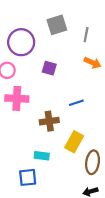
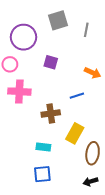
orange arrow: (93, 63) -> (93, 73), moved
blue square: (28, 177) -> (42, 174), moved

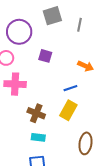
brown cross: (51, 113) -> (36, 113), moved, turned 30
yellow rectangle: (75, 133) -> (68, 110), moved

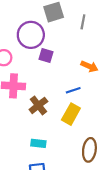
purple circle: (19, 32) -> (31, 35), moved
brown cross: (36, 113) -> (38, 105), moved, turned 30

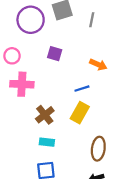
purple circle: (31, 35) -> (31, 20), moved
brown cross: (38, 105) -> (45, 115), moved

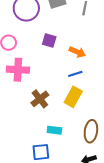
orange arrow: (98, 65) -> (77, 52), moved
cyan rectangle: (47, 142) -> (54, 130), moved

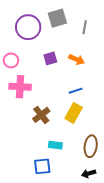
purple square: (49, 41) -> (50, 58), turned -32
orange arrow: (77, 52) -> (77, 59), moved

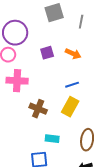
purple circle: (28, 27) -> (15, 33), moved
brown cross: (41, 115) -> (38, 109), turned -30

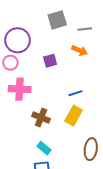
gray line: (81, 22) -> (85, 29), turned 72
orange arrow: (73, 54) -> (80, 50), moved
cyan rectangle: (52, 139) -> (44, 148), moved, turned 32

